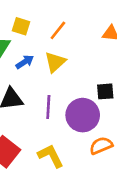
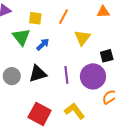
yellow triangle: (55, 62) -> (82, 38), moved

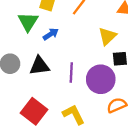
yellow triangle: (82, 38) -> (107, 36), moved

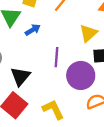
black triangle: (40, 66) -> (20, 76), moved, turned -45
purple line: (71, 73) -> (57, 57), moved

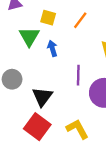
blue arrow: (33, 30) -> (52, 48), turned -72

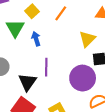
yellow square: (48, 18) -> (32, 11), turned 32
purple line: (78, 75) -> (46, 67), moved

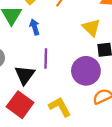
yellow triangle: (87, 39) -> (91, 28), turned -30

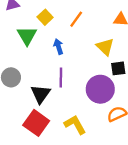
blue arrow: (35, 27) -> (59, 47), moved

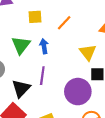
yellow square: (45, 17) -> (35, 17), turned 32
green triangle: (27, 36) -> (21, 45), moved

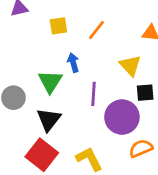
green triangle: (21, 45) -> (50, 82), moved
purple line: (42, 76) -> (94, 94), moved

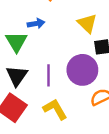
blue arrow: (73, 63) -> (36, 24), turned 98
purple line: (94, 94) -> (49, 75), moved

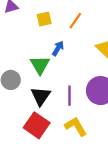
blue arrow: (36, 24) -> (58, 48), turned -48

